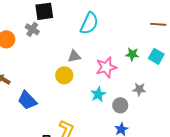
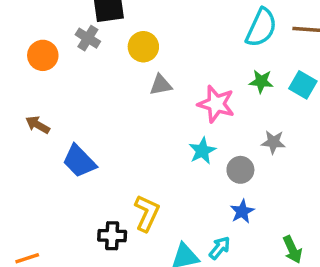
cyan semicircle: (89, 23) -> (261, 28), moved
pink star: (106, 67) -> (216, 104), turned 30
yellow circle: (64, 75) -> (143, 47), moved

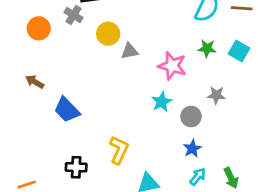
yellow circle: (143, 47) -> (108, 34), moved
black cross: (112, 236) -> (76, 167), moved
cyan arrow: (220, 248) -> (198, 177), moved

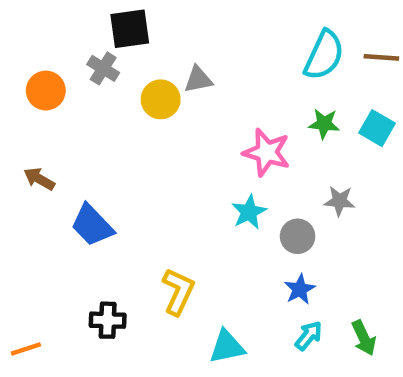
gray triangle: (130, 51) -> (198, 79), moved

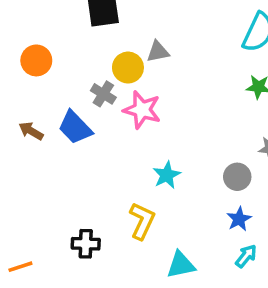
gray cross: (103, 68) -> (103, 94), moved
pink star: (267, 152) -> (142, 110), moved
cyan star: (249, 212) -> (167, 175), moved
blue trapezoid: (92, 225) -> (75, 127), moved

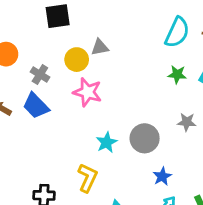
gray cross: (103, 94) -> (40, 74), moved
gray circle: (237, 177) -> (145, 138), moved, size x1.4

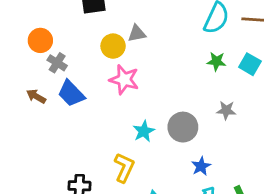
gray cross: (40, 74) -> (57, 63), moved

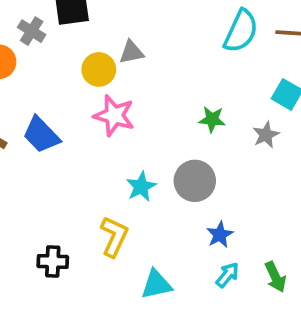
green star: (216, 61) -> (212, 119), moved
gray cross: (57, 63) -> (32, 31), moved
gray star: (226, 110) -> (266, 135), moved, turned -30

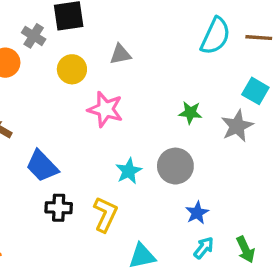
yellow circle: (99, 69) -> (72, 69), moved
blue trapezoid: (41, 135) -> (42, 166), moved
gray star: (266, 135) -> (237, 126), size x1.4
black cross: (53, 261) -> (59, 208), moved

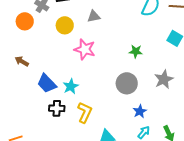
gray star: (237, 126) -> (164, 79), moved
cyan star: (129, 171) -> (71, 86), moved

